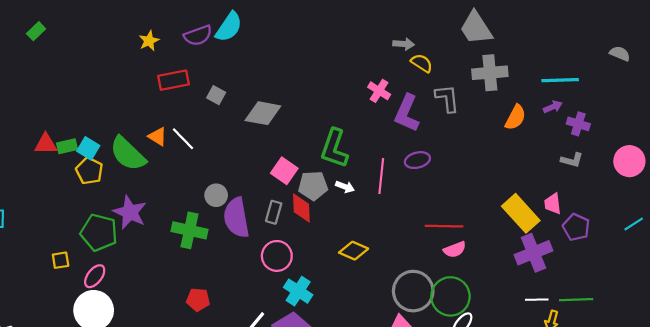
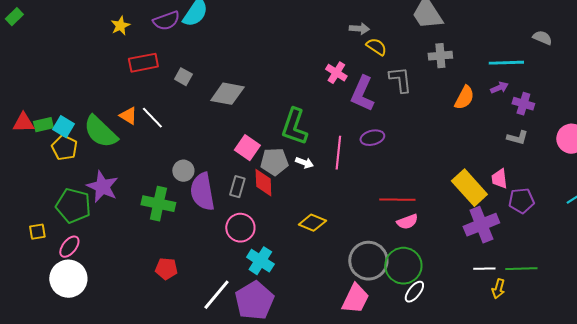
gray semicircle: (620, 54) -> (542, 38), moved
gray cross: (490, 73) -> (440, 56), size x0.7
purple pentagon: (576, 227) -> (521, 201), turned -30

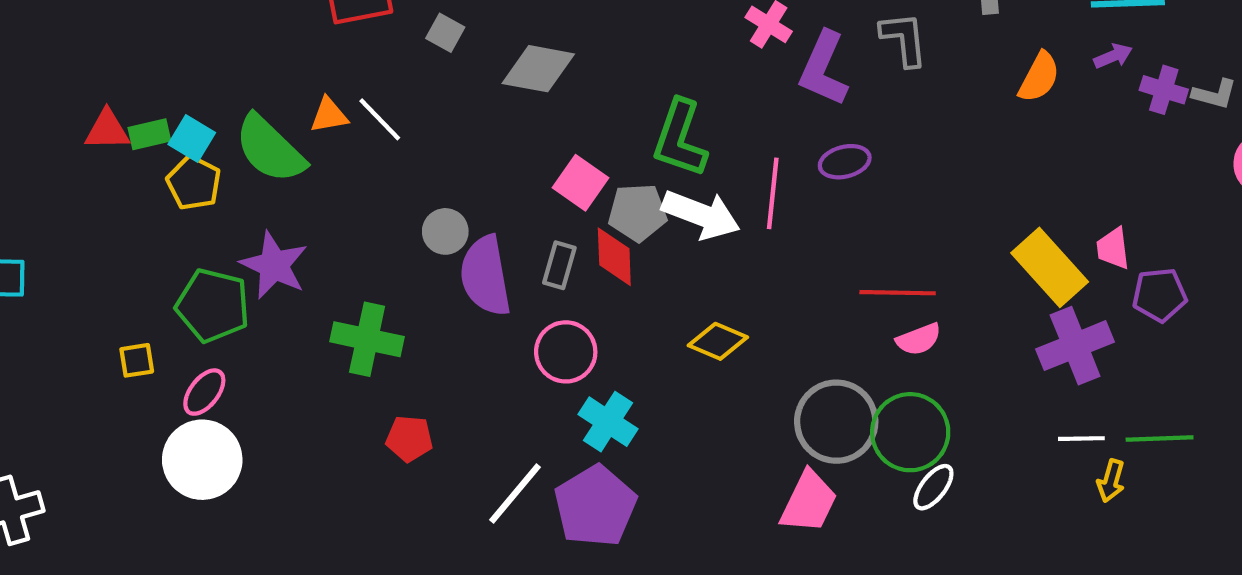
orange triangle: (128, 116) -> (329, 115), turned -42
gray L-shape: (517, 138) -> (1214, 94), moved
white arrow: (304, 163) -> (701, 215), size x2.0
green cross: (158, 204) -> (367, 339), moved

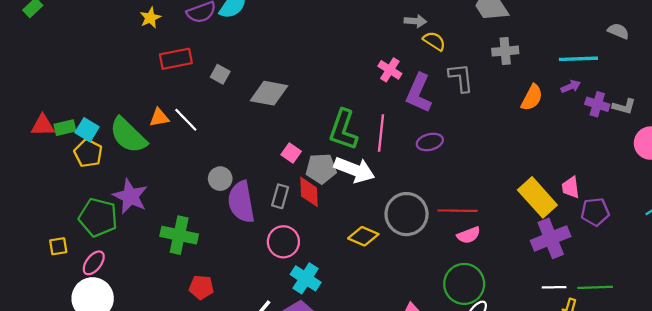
pink square: (581, 183) -> (291, 153), size x0.7
pink line: (773, 193) -> (381, 133), moved
gray circle: (836, 422) -> (407, 214), moved

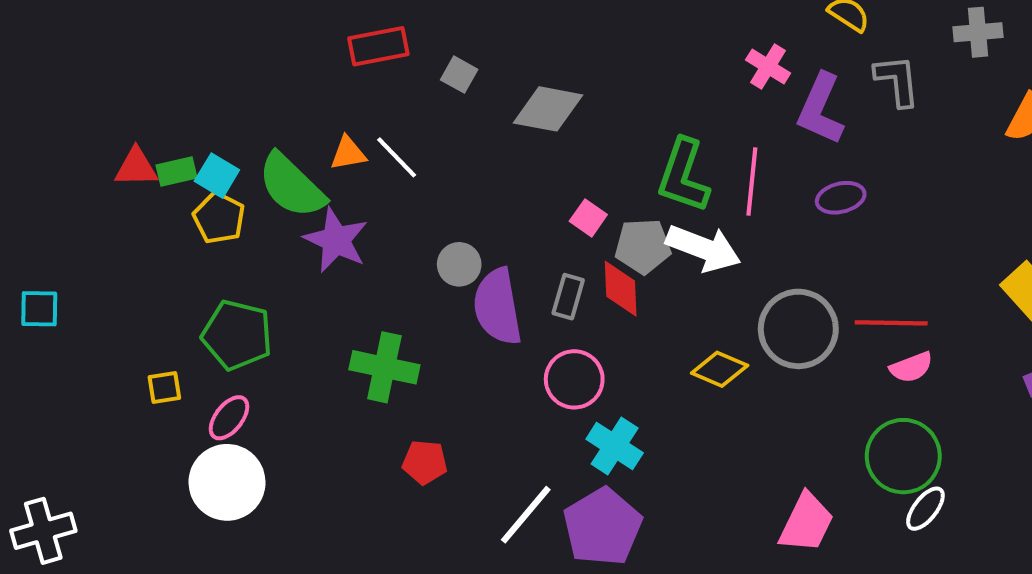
purple star: (130, 196) -> (336, 240), moved

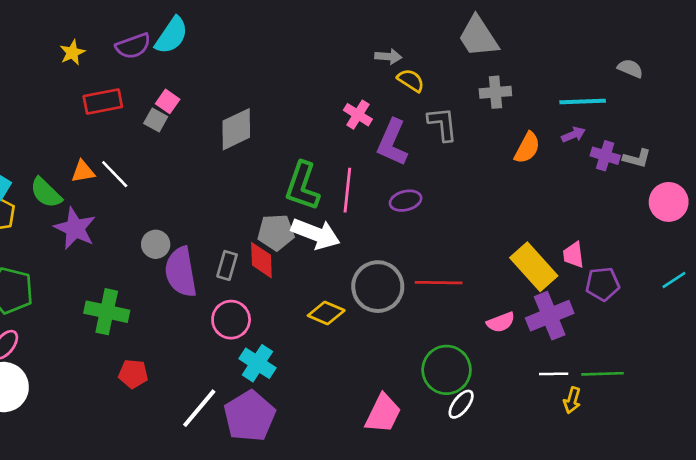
gray diamond: (548, 109) -> (236, 129), moved, turned -36
green semicircle: (292, 186) -> (46, 193), size x0.7
pink square: (588, 218) -> (168, 101), moved
pink semicircle: (911, 367) -> (501, 322), moved

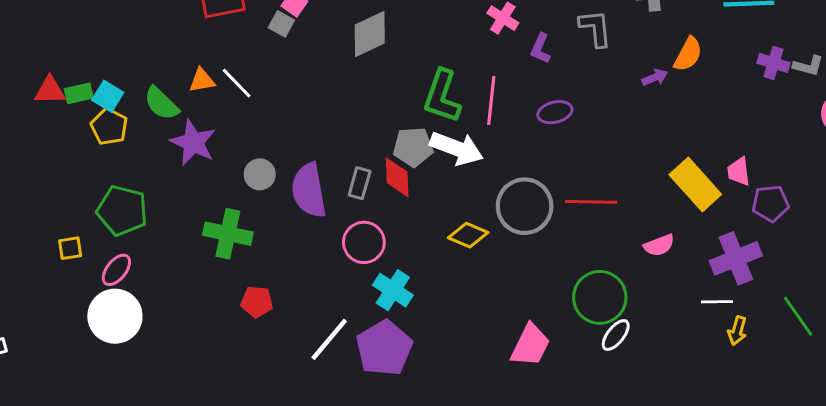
purple arrow: (573, 135) -> (655, 77), moved
purple L-shape: (392, 142) -> (540, 48), size x0.6
gray circle: (156, 244) -> (260, 174), moved
purple cross: (550, 316) -> (736, 258), moved
green line: (603, 374) -> (798, 316), moved, turned 57

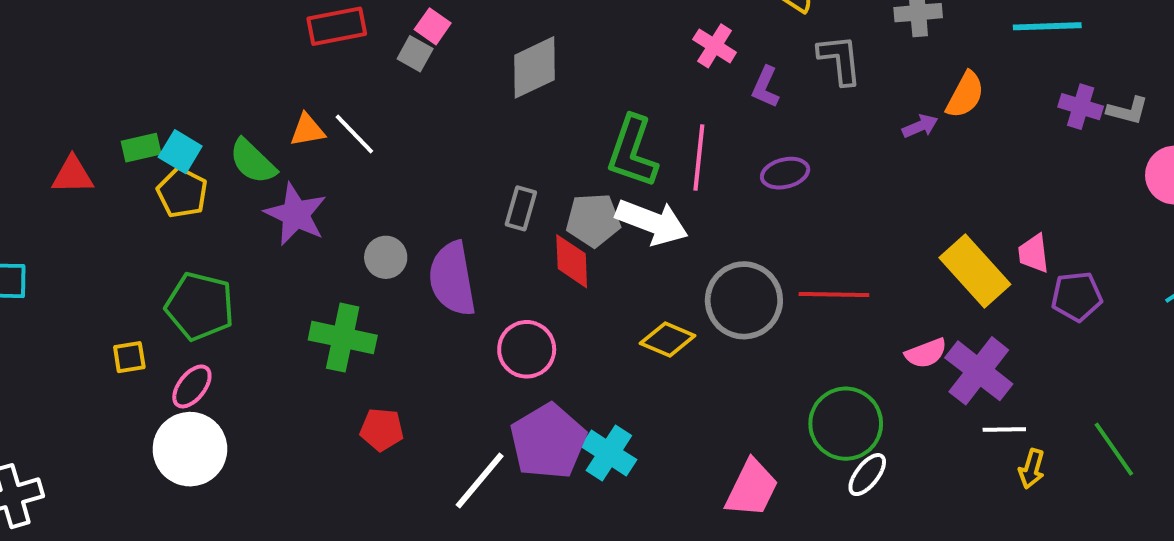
red triangle: (50, 90) -> (73, 175), moved
gray rectangle: (360, 183) -> (521, 208), moved
purple cross: (736, 258) -> (979, 371), moved, turned -30
cyan cross: (393, 290) -> (609, 453), moved
purple pentagon: (384, 348) -> (548, 441), moved

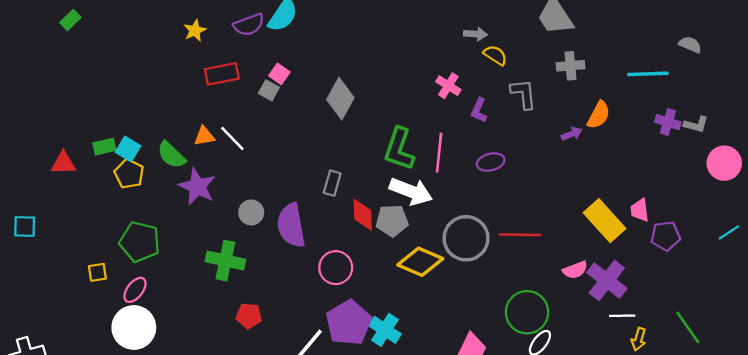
gray diamond: (534, 67) -> (340, 99), turned -36
gray pentagon: (593, 220) -> (392, 221), moved
yellow diamond: (668, 339) -> (420, 262), size x1.4

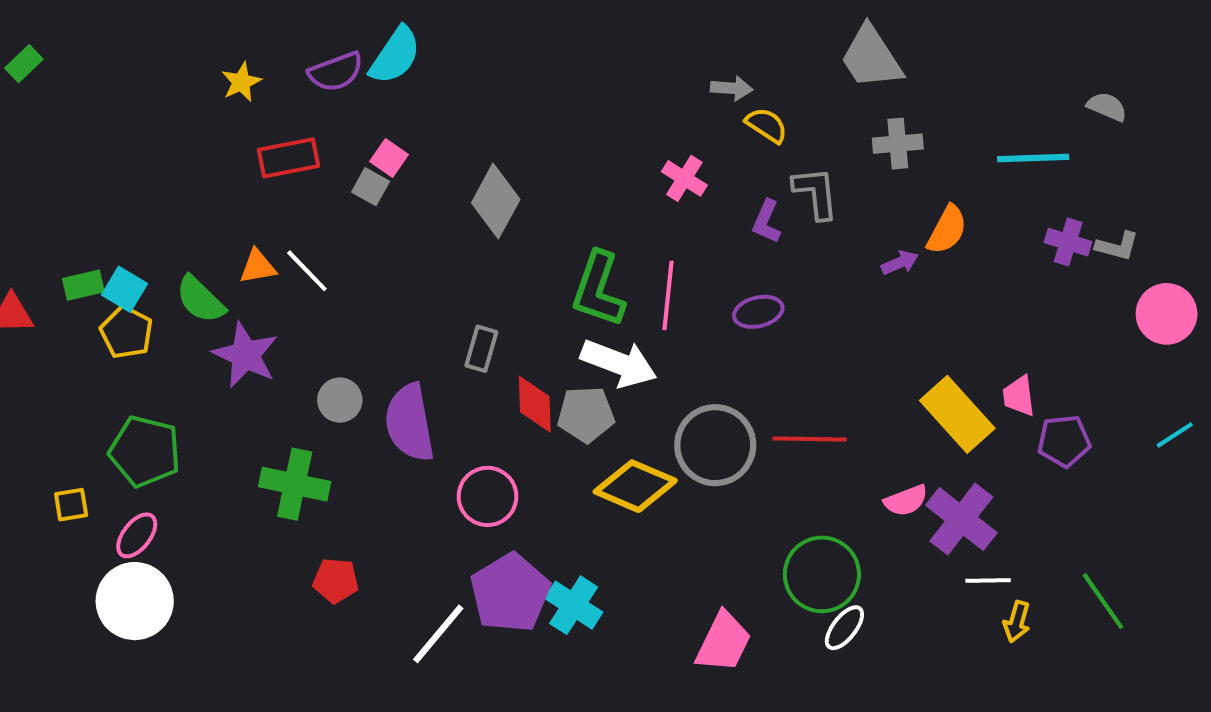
purple L-shape: (479, 110) -> (766, 222), moved

